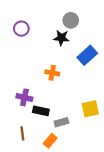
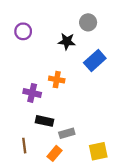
gray circle: (71, 20) -> (88, 22), moved
purple cross: (24, 97) -> (32, 93), moved
yellow square: (90, 109) -> (98, 151), moved

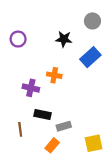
gray circle: (88, 22) -> (92, 21), moved
purple circle: (23, 31) -> (18, 39), moved
brown line: (24, 146) -> (20, 129), moved

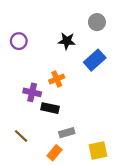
orange cross: (54, 75) -> (57, 79), turned -32
black rectangle: (43, 115) -> (50, 108), moved
brown line: (20, 129) -> (21, 136), turned -40

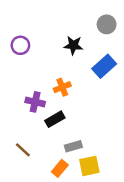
black rectangle: (50, 108) -> (55, 119), turned -42
yellow square: (98, 150) -> (89, 166), moved

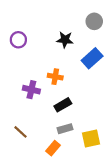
orange cross: (62, 87) -> (55, 77), turned 32
black rectangle: (55, 119) -> (63, 105), moved
yellow square: (89, 166) -> (91, 138), moved

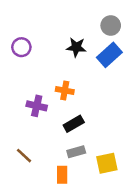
blue rectangle: (92, 58) -> (109, 55), moved
orange rectangle: (53, 148) -> (62, 175), turned -40

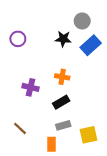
gray circle: (111, 25) -> (82, 21), moved
orange cross: (65, 91) -> (62, 77), moved

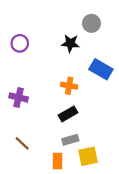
blue rectangle: (91, 45) -> (101, 69), moved, turned 72
purple cross: (31, 87) -> (19, 97), moved
yellow square: (88, 135) -> (88, 156), moved

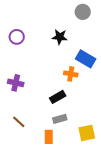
gray circle: (91, 23) -> (83, 12), moved
orange cross: (69, 86) -> (71, 74), moved
yellow square: (88, 156) -> (87, 133), moved

